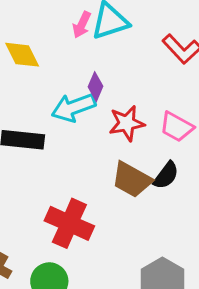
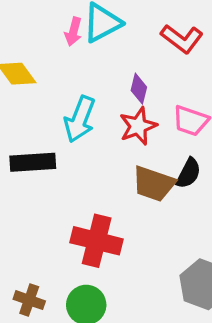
purple diamond: (96, 87) -> (139, 89), moved
cyan arrow: (73, 107) -> (80, 119), turned -39

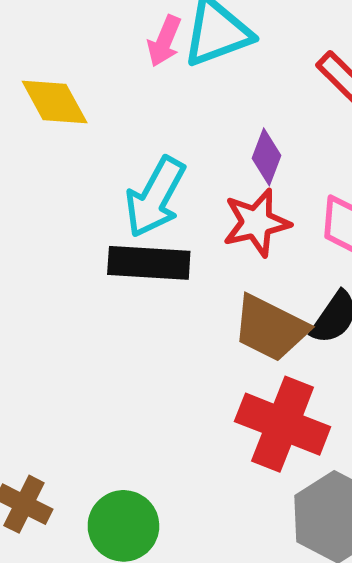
black rectangle: (33, 162) -> (149, 263), moved
red cross: (97, 241) -> (283, 424), moved

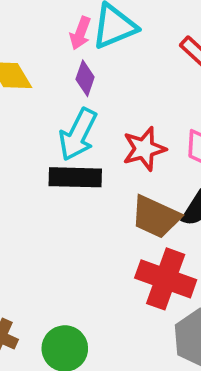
purple diamond: (267, 157) -> (85, 78), moved

